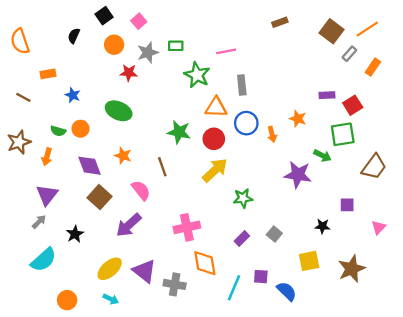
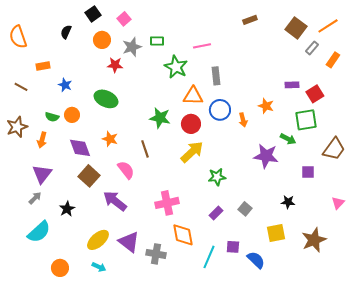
purple square: (347, 205) -> (308, 172), moved
purple arrow: (129, 225) -> (115, 201), turned 80

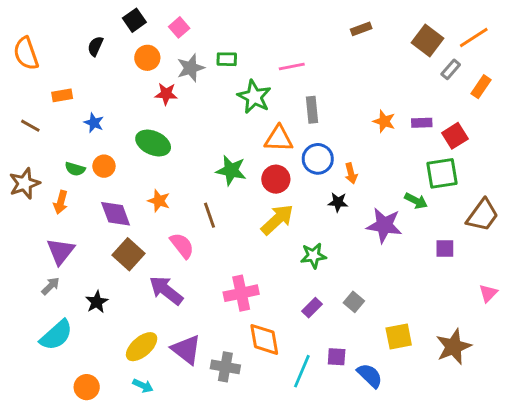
orange star: (266, 106) -> (384, 121), moved
black star: (288, 202) -> (338, 202), moved

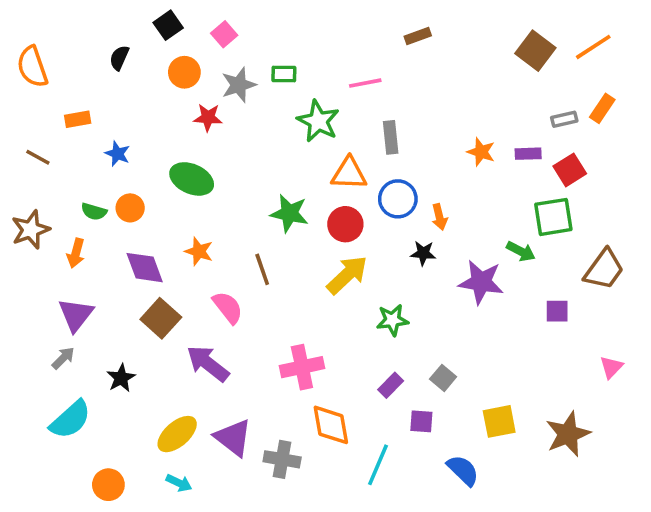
brown rectangle: (361, 29) -> (418, 36), moved
gray rectangle: (451, 69) -> (564, 119), moved, turned 36
purple square: (337, 357) -> (421, 421), moved

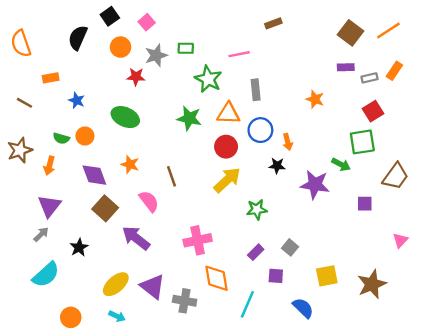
black semicircle: (119, 58) -> (78, 38), size x1.5
purple rectangle: (528, 154) -> (346, 67), moved
green star: (289, 213) -> (189, 118), moved

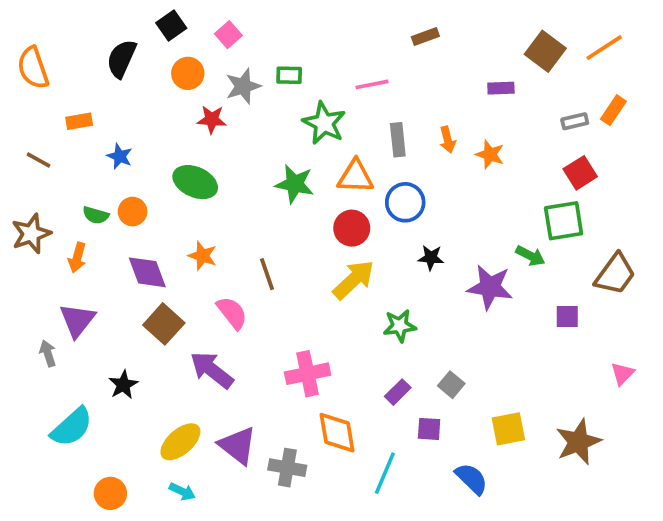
purple rectangle: (346, 67) -> (501, 88), moved
orange arrow: (288, 142) -> (448, 140), moved
gray arrow: (41, 234) -> (48, 353), moved, turned -63

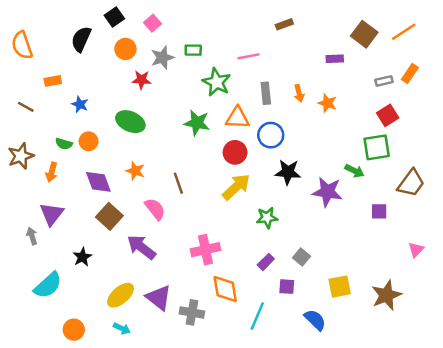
black star: (431, 258) -> (288, 172), size x1.5

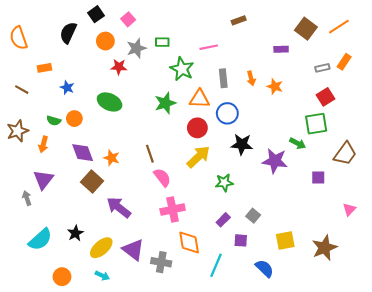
green star: (197, 123) -> (165, 103), turned -30
orange star: (135, 171) -> (112, 158), moved
pink semicircle: (155, 209) -> (162, 177), moved
black star: (82, 257) -> (75, 233), moved

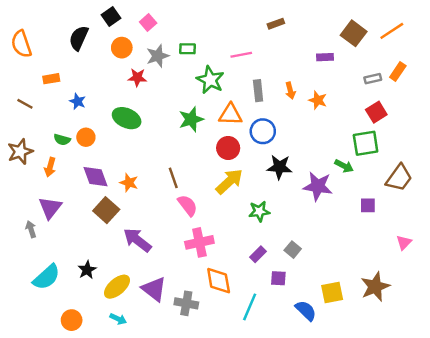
yellow square: (285, 240) -> (332, 293), moved

